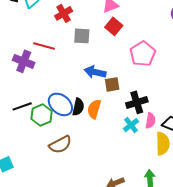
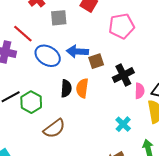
red line: (44, 46) -> (23, 34), turned 35
pink pentagon: (143, 54) -> (122, 26), turned 30
blue ellipse: (60, 104) -> (48, 56), moved
cyan cross: (131, 125) -> (123, 124), moved

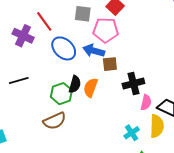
pink pentagon: (122, 26) -> (106, 30), moved
green hexagon: (31, 102) -> (61, 94), moved
cyan cross: (123, 124) -> (132, 133), moved

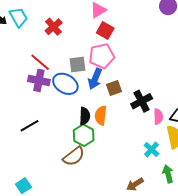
gray square: (83, 14) -> (77, 65), moved
purple cross: (23, 36) -> (39, 80), moved
blue arrow: (94, 51) -> (95, 79), turned -70
green hexagon: (61, 94) -> (84, 135), moved

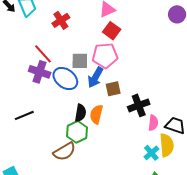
cyan cross: (151, 149) -> (151, 153), moved

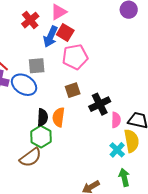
red cross: (61, 20) -> (30, 20), moved
pink pentagon: (105, 56) -> (75, 57), moved
blue arrow: (95, 77) -> (50, 37), moved

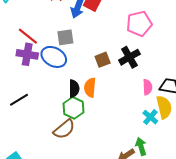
pink pentagon: (75, 57) -> (139, 24), moved
black cross: (100, 104) -> (129, 57), moved
green arrow: (124, 177) -> (141, 146), moved

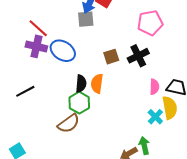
gray square: (65, 37) -> (86, 19), moved

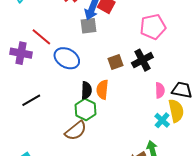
purple cross: (36, 46) -> (21, 53), moved

